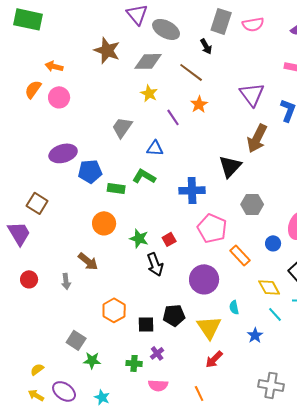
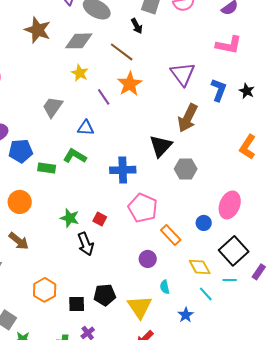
orange star: (199, 104) -> (130, 84), size x1.4
gray hexagon: (252, 204) -> (186, 169), moved
orange circle: (104, 223) -> (20, 202), moved
red square: (169, 239) -> (100, 219), turned -32
purple circle: (204, 279) -> (148, 259), moved, size x0.6

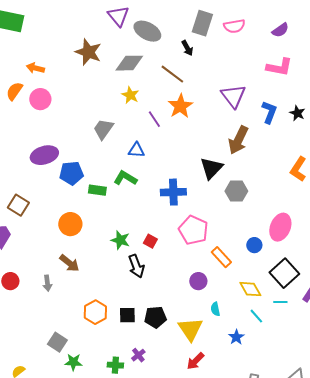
black square: (77, 304) -> (127, 315), moved

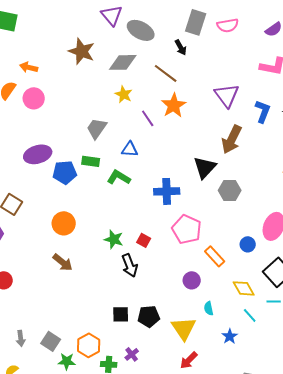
green rectangle: (97, 190) -> (91, 161), moved
gray arrow: (47, 283) -> (21, 338), moved
orange hexagon: (95, 312) -> (89, 345), moved

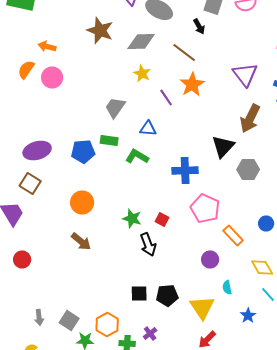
purple ellipse: (38, 154) -> (37, 150), moved

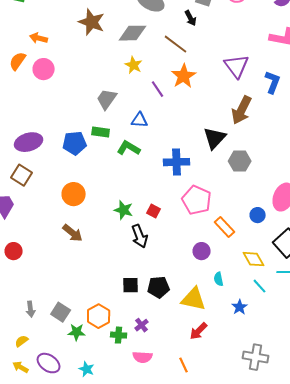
yellow triangle: (202, 308) -> (194, 299), turned -44

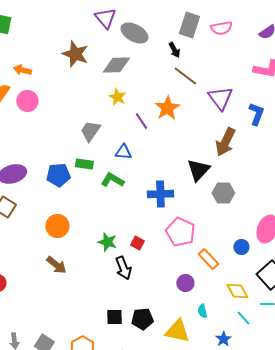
brown line: (176, 44) -> (185, 76), moved

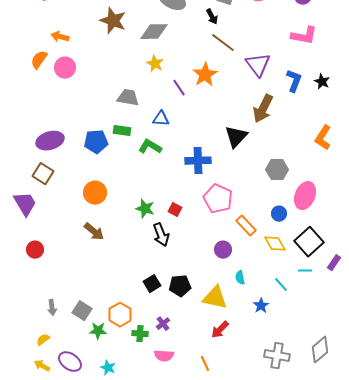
gray trapezoid: (90, 131) -> (128, 98), turned 65
gray hexagon: (223, 193) -> (277, 170), moved
yellow diamond: (237, 291) -> (275, 244), moved
black square: (114, 317) -> (152, 284), turned -30

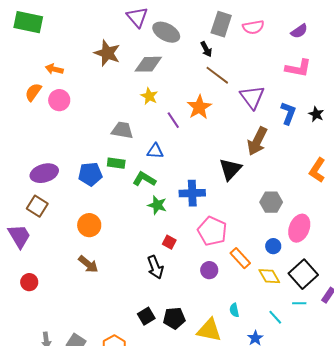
green star: (145, 209) -> (157, 205), moved
purple circle: (223, 250) -> (209, 270), moved

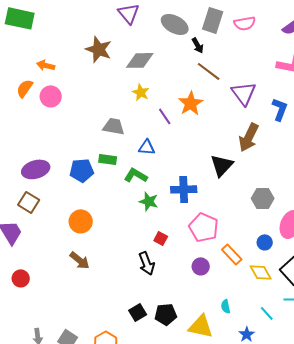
gray ellipse: (166, 32) -> (175, 24), moved

